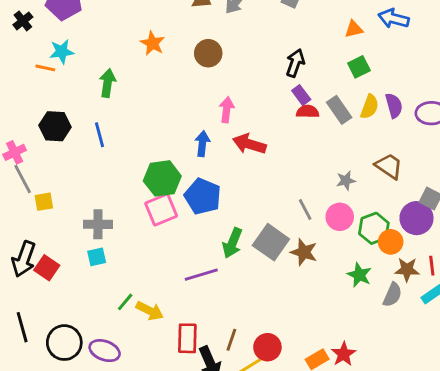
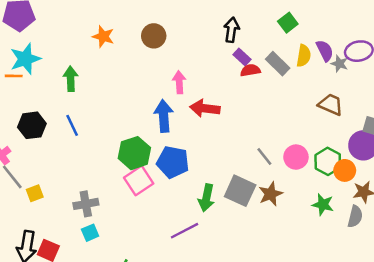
cyan star: (62, 52) -> (25, 59), size x1.4
blue arrow: (202, 144) -> (164, 116), size x1.4
gray star: (346, 181) -> (339, 64), moved, turned -30
brown star: (304, 252) -> (271, 194), turned -30

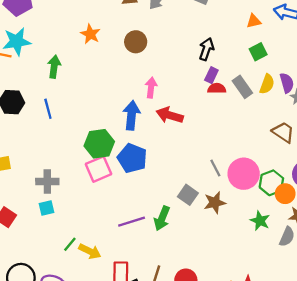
purple rectangle: (242, 57) -> (211, 75), turned 63
pink circle: (296, 157) -> (244, 174), size x1.4
gray square: (240, 191) -> (188, 195), size x0.7
green arrow: (206, 198) -> (162, 218), moved

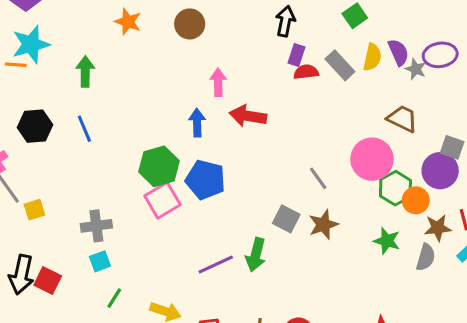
blue arrow: (132, 115) -> (197, 123), size x0.7
pink circle: (244, 174) -> (372, 159), moved
green line: (70, 244) -> (114, 298), moved

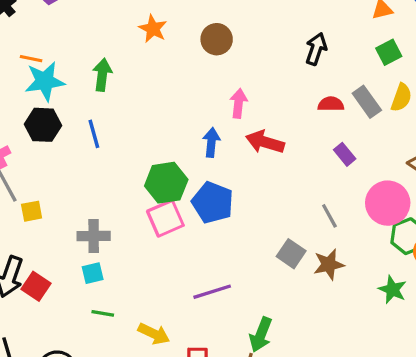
cyan star: (31, 44) -> (45, 81), moved
purple rectangle: (297, 55) -> (345, 154), moved, turned -65
green arrow: (256, 255) -> (261, 335), moved
green line: (114, 298) -> (103, 313), turned 60

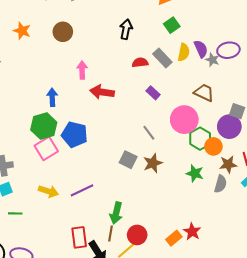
blue arrow: (211, 142) -> (52, 97), moved
yellow arrow: (154, 334) -> (48, 191), moved

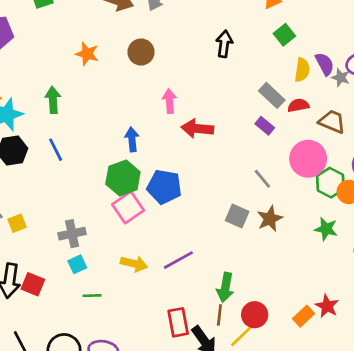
gray rectangle: (162, 58) -> (272, 95), moved
red semicircle: (140, 63) -> (298, 105), moved

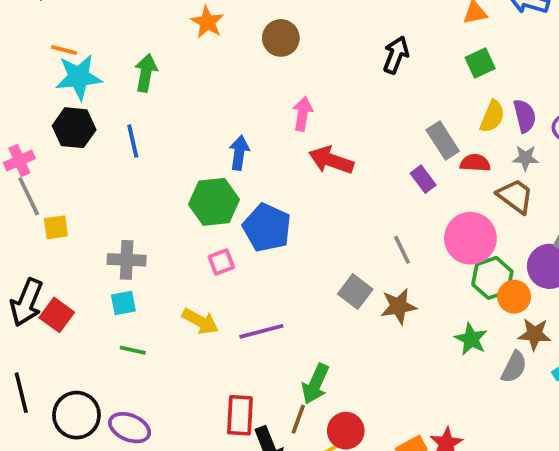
gray star: (341, 78) -> (525, 158), moved, turned -30
pink square: (128, 207) -> (221, 262), moved, size x0.6

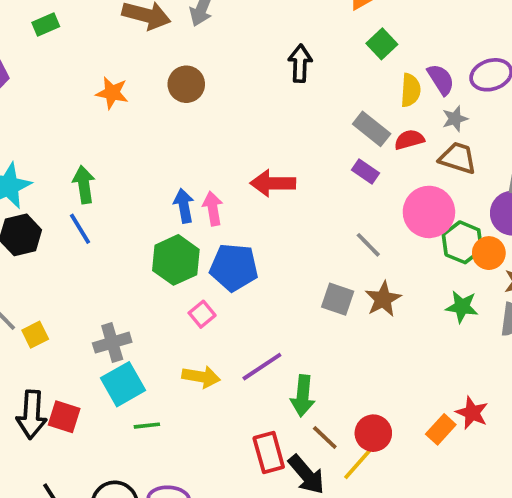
green arrow: (146, 73) -> (84, 185), moved
pink arrow: (303, 114) -> (213, 208), moved
cyan square: (123, 303) -> (123, 384), size x1.6
green arrow: (315, 384) -> (303, 396), moved
brown line: (298, 419) -> (325, 437), turned -48

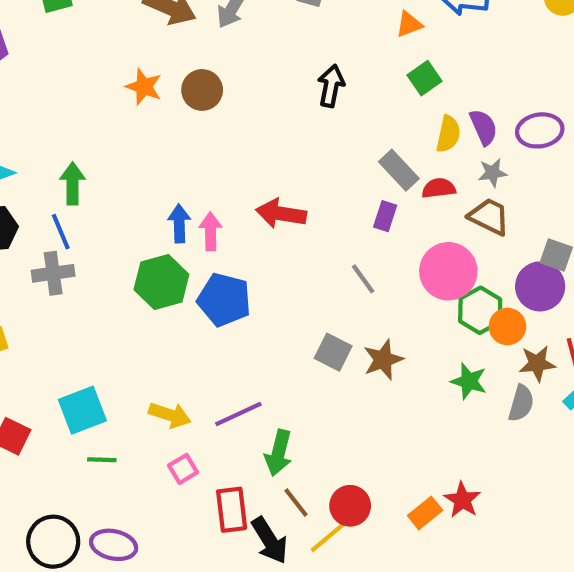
orange star: (112, 93) -> (144, 87), moved
purple rectangle: (365, 172) -> (385, 216), turned 65
gray line: (368, 245) -> (363, 279), moved
pink square: (202, 314) -> (183, 469), moved
gray cross: (112, 343) -> (53, 273), moved

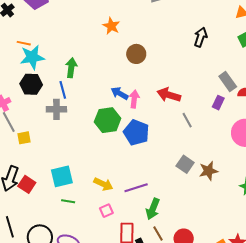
brown circle: (202, 90) -> (136, 54), moved
blue arrow: (179, 223) -> (120, 93), turned -66
gray line: (363, 279) -> (187, 120), moved

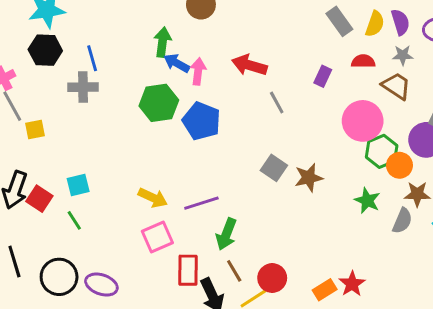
green arrow: (71, 68) -> (162, 42), moved
gray rectangle: (228, 81) -> (339, 21), moved
cyan square: (62, 176) -> (78, 185), moved, size x0.7
green line: (68, 201) -> (74, 220), moved, turned 48
pink square: (106, 211) -> (157, 237), size x1.5

